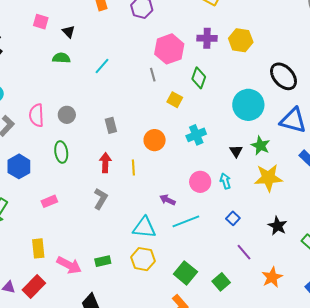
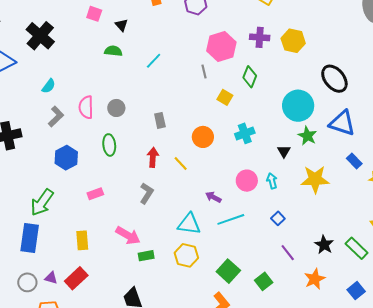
green star: (260, 146) -> (307, 136), moved
yellow line: (133, 168) -> (181, 163), turned -42
black star: (278, 226) -> (324, 245), moved
pink arrow: (69, 265) -> (128, 235), moved

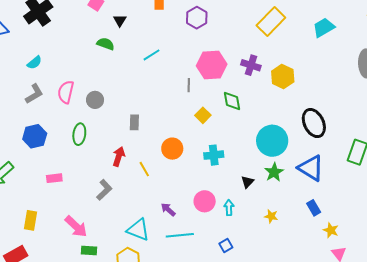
cyan line: (154, 61) -> (151, 55), moved
green diamond: (250, 77) -> (232, 101), turned -45
yellow star: (315, 179) -> (271, 216), size x0.5

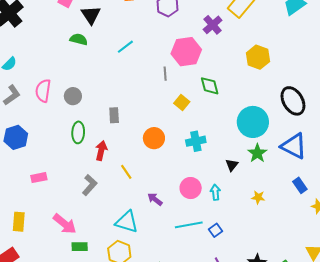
black triangle: (120, 20) -> (91, 15), size x1.5
purple cross: (251, 65) -> (213, 25), moved, turned 36
green ellipse: (79, 134) -> (78, 132), moved
yellow line: (144, 169) -> (126, 172), moved
cyan line: (180, 235) -> (189, 225), moved

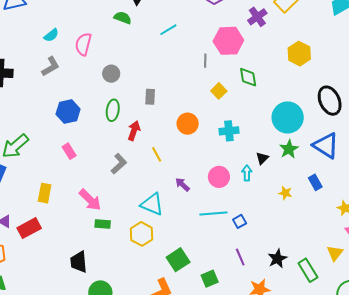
pink semicircle: (43, 91) -> (83, 44), moved
blue hexagon: (16, 137) -> (68, 112), moved
pink rectangle: (39, 178) -> (69, 151), turned 63
blue rectangle: (300, 185) -> (315, 182), moved
cyan arrow: (215, 192) -> (247, 173), moved

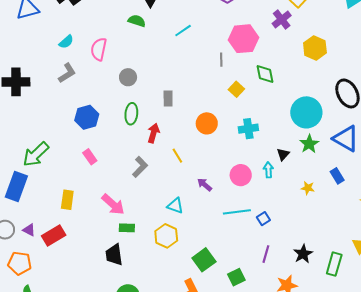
purple cross: (257, 17) -> (282, 19), moved
cyan triangle: (152, 204) -> (175, 206), size x0.7
purple line: (240, 257) -> (266, 254), turned 42
black trapezoid: (79, 262) -> (114, 255), moved
green rectangle: (308, 270) -> (334, 264), turned 50

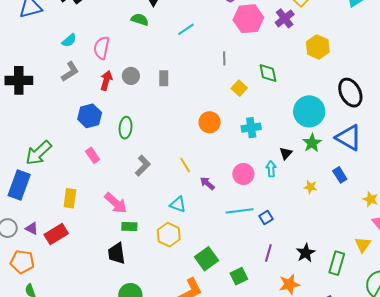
pink hexagon: (243, 39) -> (248, 19), moved
gray rectangle: (168, 98) -> (164, 78), moved
green ellipse: (131, 114) -> (126, 128), moved
red arrow: (153, 133) -> (106, 80), moved
yellow line: (177, 156) -> (185, 165), moved

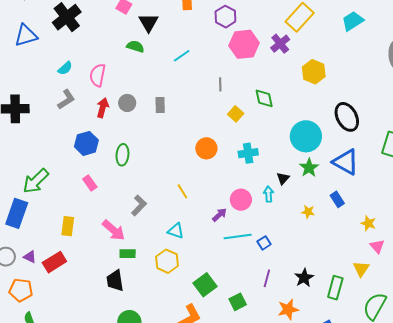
gray L-shape: (143, 166) -> (139, 205), moved
purple arrow: (207, 183) -> (219, 215), moved, turned 98

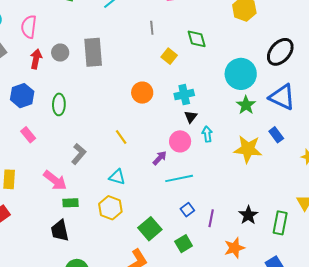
gray rectangle: (160, 105) -> (93, 52), size x1.8
black ellipse: (347, 117) -> (280, 52), turned 72
black triangle: (283, 178) -> (191, 117), moved
yellow star: (308, 212) -> (248, 149), size x2.0
blue square: (264, 243) -> (187, 210), moved

